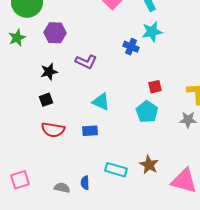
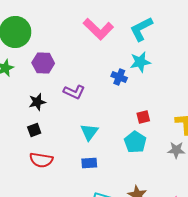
cyan triangle: (101, 102) -> (89, 132), turned 42
blue rectangle: (90, 131) -> (89, 163), moved

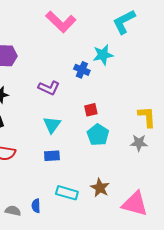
cyan L-shape: (141, 29) -> (124, 22), moved
purple L-shape: (74, 92) -> (49, 88), moved
red square: (143, 117) -> (91, 110), moved

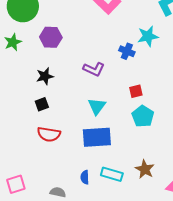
blue rectangle: (52, 156) -> (97, 137), size x1.8
blue semicircle: (36, 206) -> (85, 177), moved

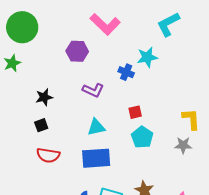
purple hexagon: (51, 37) -> (77, 51), moved
cyan triangle: (97, 106) -> (96, 127), turned 42

